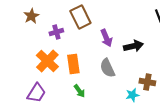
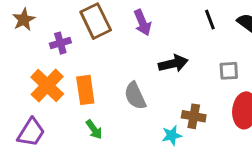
purple arrow: (106, 38) -> (142, 23), moved

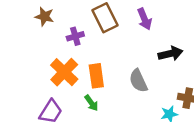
brown star: (24, 20) -> (44, 17), turned -30
green arrow: (94, 129) -> (91, 103), moved

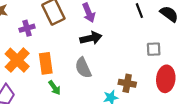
black arrow: (170, 54) -> (91, 38), moved
green arrow: (91, 103) -> (55, 88), moved

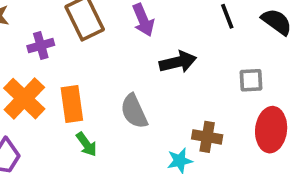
black arrow: (91, 38) -> (178, 62), moved

